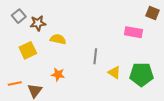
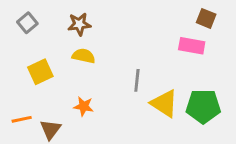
brown square: (153, 13) -> (206, 18), moved
brown star: (38, 23) -> (79, 24), moved
yellow triangle: (114, 72) -> (164, 103), size x1.5

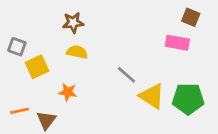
gray square: (27, 23) -> (17, 47), moved, turned -30
gray line: (137, 80) -> (127, 75), turned -55
orange star: (84, 106) -> (68, 92), moved

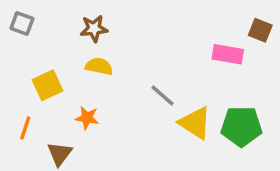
brown square: (191, 17) -> (260, 30), moved
gray square: (17, 47) -> (22, 23), moved
orange line: (20, 111) -> (25, 128), moved, turned -60

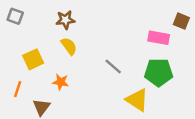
yellow semicircle: (99, 66) -> (69, 46), turned 42
yellow triangle: (195, 123) -> (137, 100), moved
green pentagon: (241, 126) -> (159, 72), moved

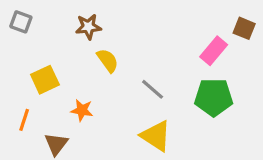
pink rectangle: (159, 38) -> (214, 51), turned -60
yellow semicircle: (69, 46) -> (108, 60), moved
yellow triangle: (137, 100) -> (156, 136), moved

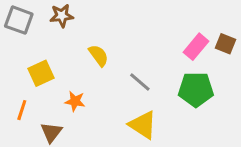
gray square: (21, 22) -> (19, 20), size x1.4
brown star: (88, 27) -> (62, 16), moved
brown square: (244, 28) -> (225, 44), moved

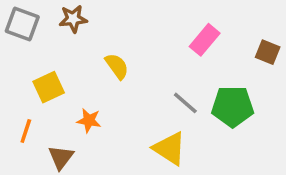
pink rectangle: (196, 47) -> (205, 40), moved
gray line: (140, 82) -> (185, 103), moved

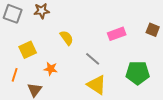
pink rectangle: (205, 40) -> (117, 34), moved, turned 30
gray line: (185, 103) -> (93, 59), moved
green pentagon: (233, 106) -> (138, 73), moved

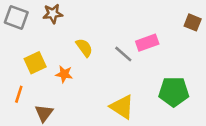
brown square: (153, 30) -> (193, 22), moved
gray line: (93, 59) -> (123, 54), moved
orange star: (51, 69) -> (64, 74), moved

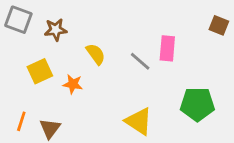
brown star: (53, 14) -> (56, 30), moved
pink rectangle: (147, 43) -> (167, 48), turned -65
orange line: (19, 94) -> (21, 121), moved

